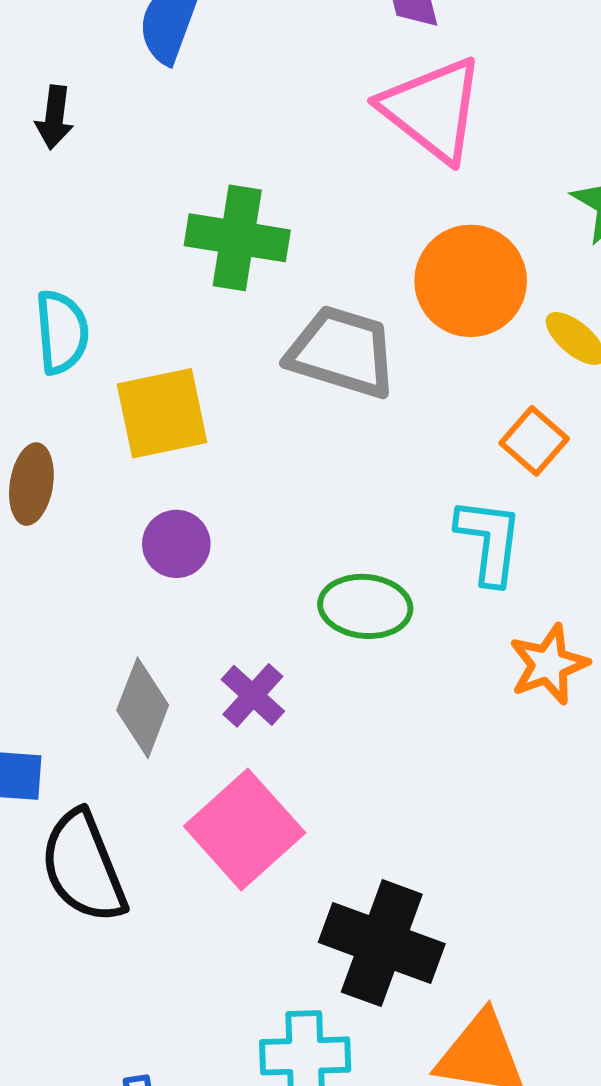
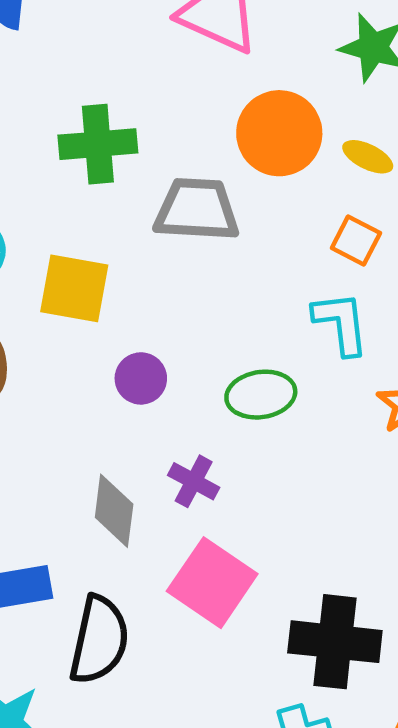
yellow square: (162, 413) -> (74, 288), turned 36
purple circle: (176, 544) -> (141, 378), moved
black semicircle: (83, 867) -> (99, 640), turned -132

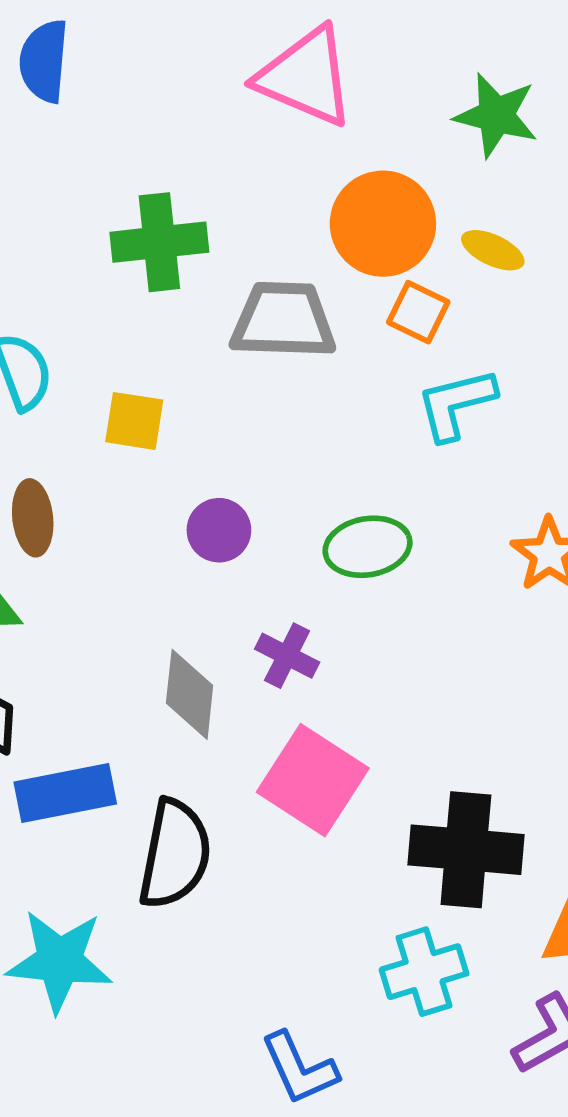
orange square: (356, 241) -> (418, 312), moved
yellow square: (74, 288) -> (134, 421), size x0.7
cyan L-shape: (341, 323) -> (456, 404), moved, turned -96

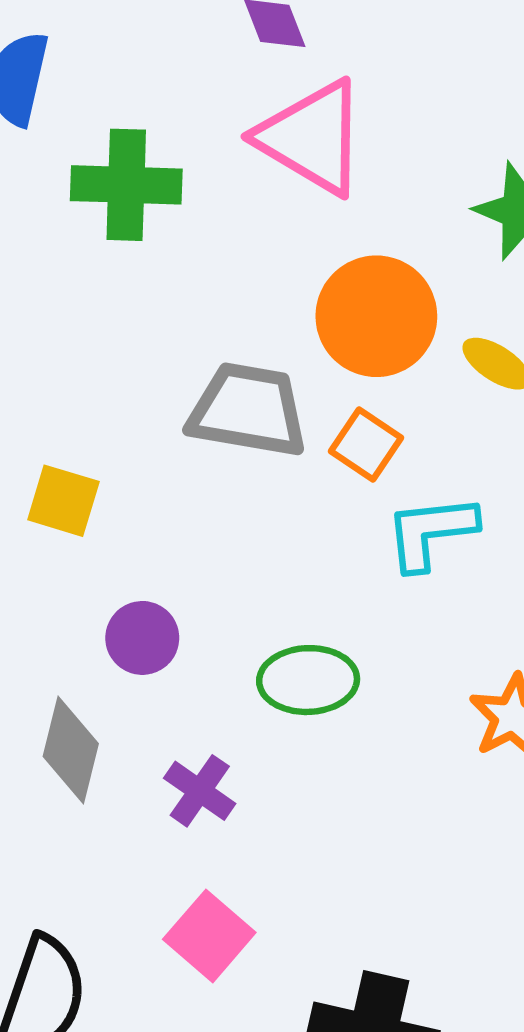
green cross: (159, 242) -> (126, 185), moved
orange square: (418, 312) -> (366, 444), moved
gray diamond: (190, 694) -> (71, 750), moved
pink square: (313, 780) -> (209, 936), size x0.7

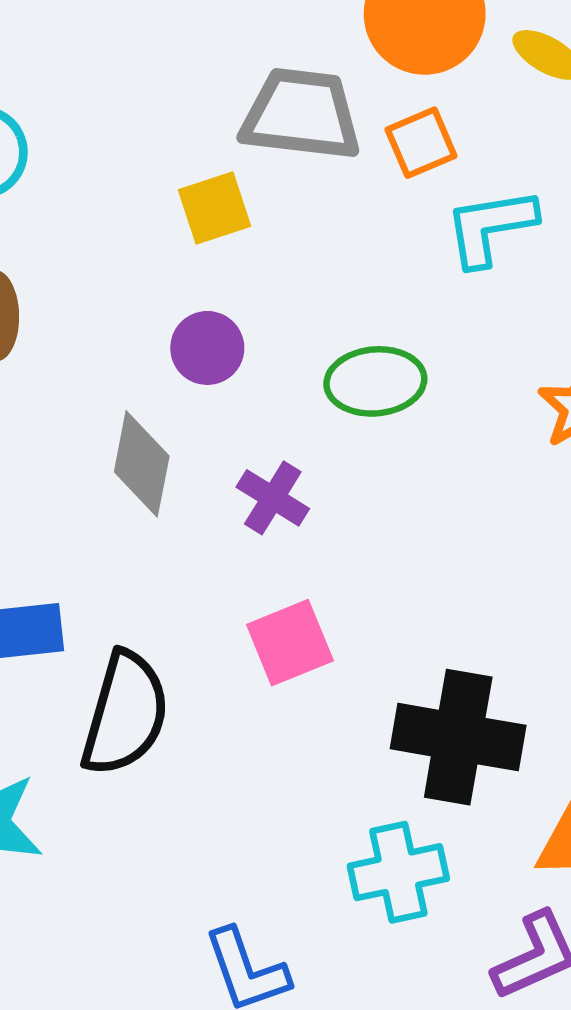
orange square: (366, 444) -> (421, 143), turned 36
yellow square: (63, 501) -> (214, 208), moved, turned -32
pink square: (209, 936) -> (290, 643), turned 30

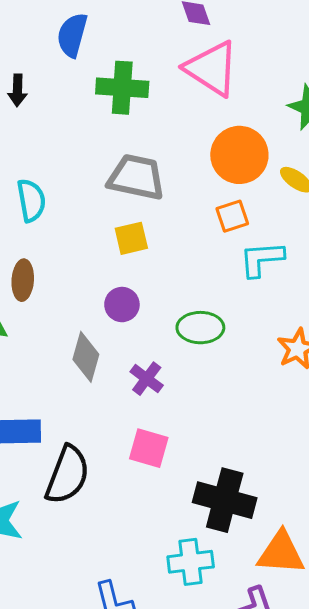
gray trapezoid: (301, 114) -> (136, 177), moved
pink square: (290, 643) -> (149, 448), turned 33

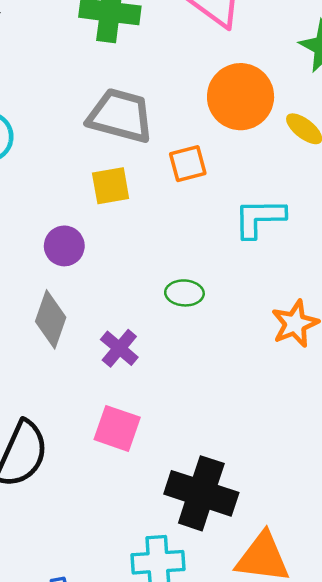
orange square: (232, 216) -> (188, 164), moved
purple circle: (122, 305) -> (64, 246), moved
green ellipse: (200, 328) -> (184, 293), size x0.7

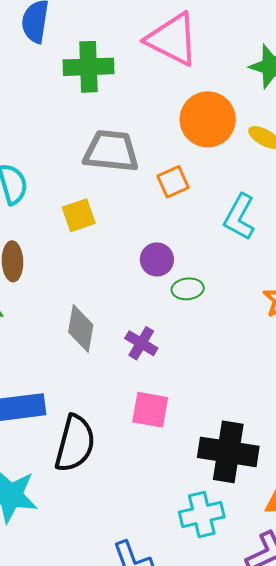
yellow square: (111, 186) -> (79, 215), moved
cyan L-shape: (259, 218) -> (239, 217), turned -51
purple circle: (64, 246) -> (157, 259), moved

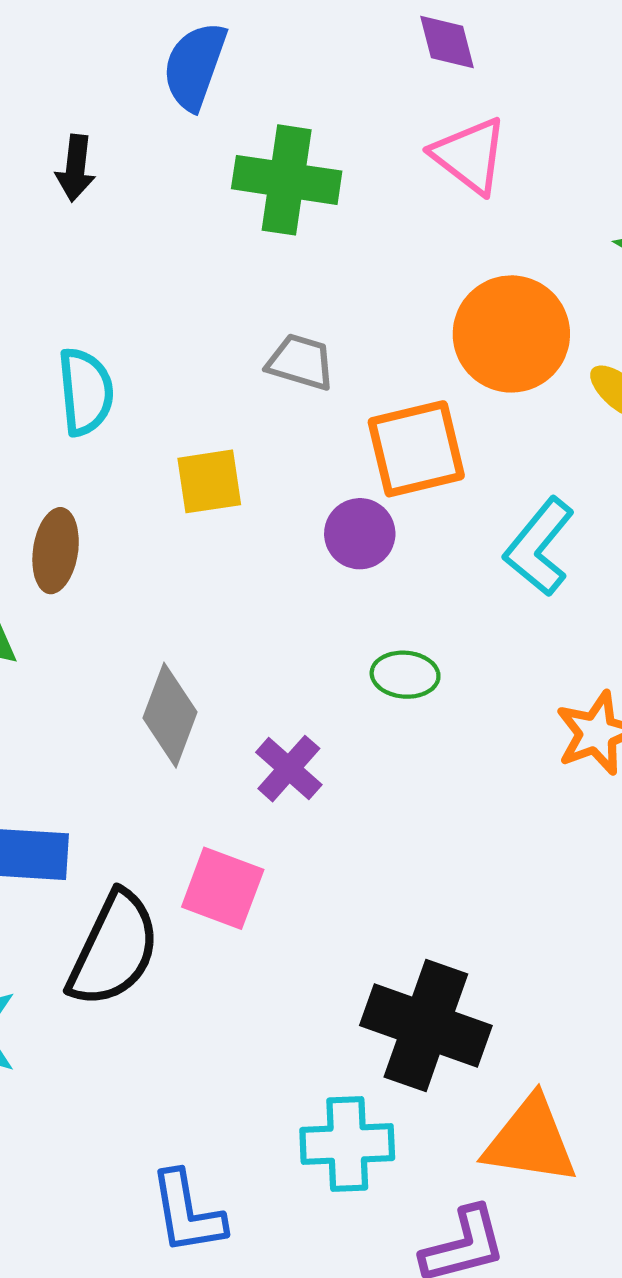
pink triangle: (172, 39) -> (470, 156), size x0.7
gray trapezoid: (111, 151) -> (301, 362), size x0.6
orange square: (173, 182) -> (416, 449), size x1.5
purple circle: (157, 259) -> (360, 534), moved
pink square: (150, 410) -> (223, 888), moved

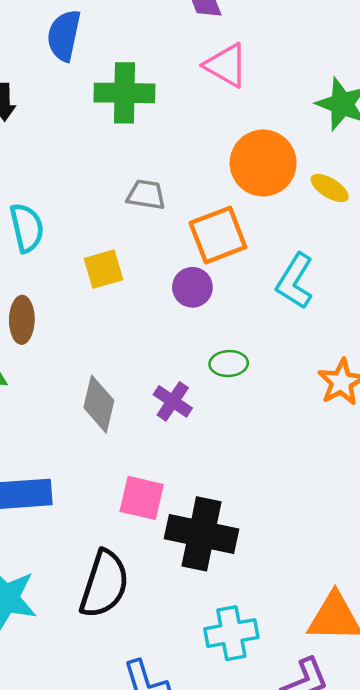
purple cross: (289, 769) -> (173, 401), moved
black semicircle: (114, 949) -> (104, 584), moved
black cross: (426, 1025) -> (201, 534), moved

